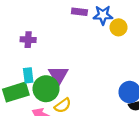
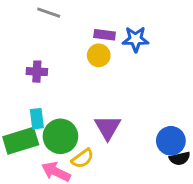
yellow circle: (119, 27) -> (99, 55), moved
purple triangle: (58, 75) -> (108, 128), moved

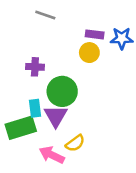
purple triangle: (108, 128) -> (56, 116), moved
green circle: (60, 136) -> (62, 91), moved

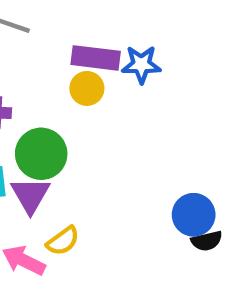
purple rectangle: (95, 34) -> (96, 58), size x1.5

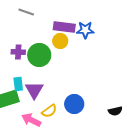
green circle: (41, 154) -> (39, 55), moved
blue circle: (194, 215) -> (74, 104), moved

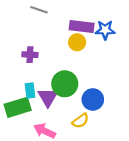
green circle: (39, 55) -> (65, 84), moved
blue circle: (74, 104) -> (93, 99), moved
yellow semicircle: (49, 111) -> (80, 121), moved

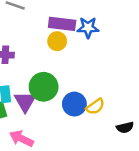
yellow semicircle: (80, 121) -> (95, 107), moved

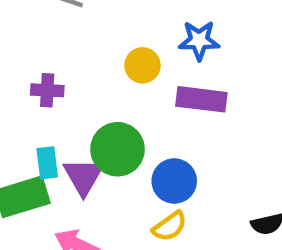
purple rectangle: (62, 24) -> (201, 99), moved
yellow semicircle: (95, 107) -> (170, 226), moved

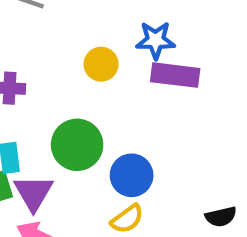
purple rectangle: (201, 99) -> (175, 75), moved
purple triangle: (83, 176) -> (33, 193), moved

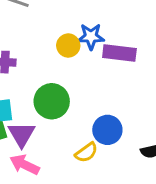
blue star: (156, 40) -> (91, 36), moved
blue circle: (132, 175) -> (107, 130), moved

